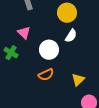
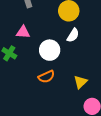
pink triangle: (24, 33) -> (23, 32), turned -40

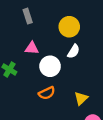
pink triangle: (23, 32) -> (32, 48), moved

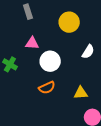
white semicircle: (74, 51) -> (88, 52), moved
yellow triangle: (81, 98) -> (81, 93), turned 40

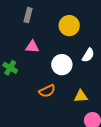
gray rectangle: (28, 12) -> (28, 15), turned 32
white circle: (50, 61) -> (62, 65), moved

